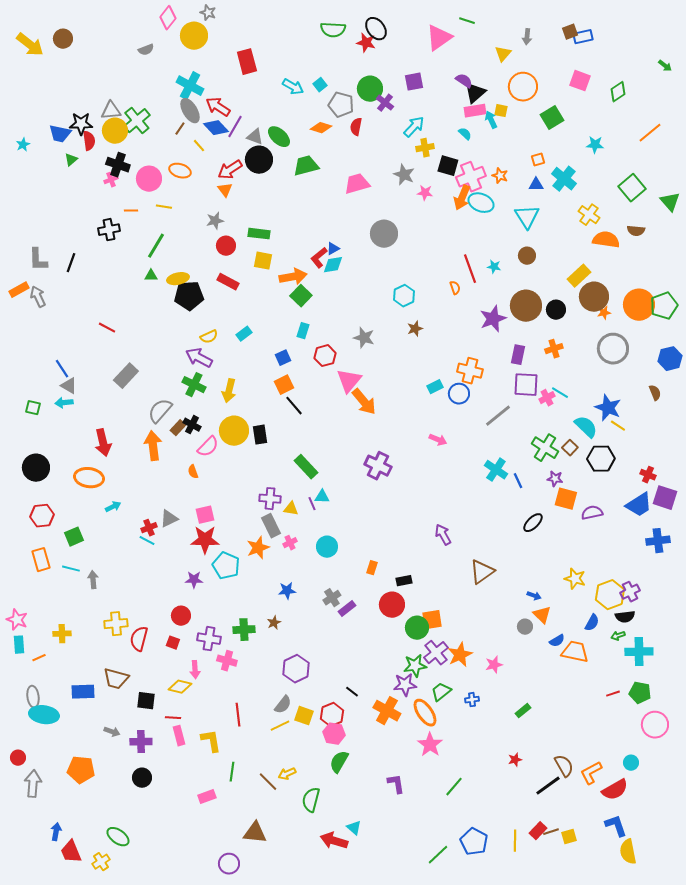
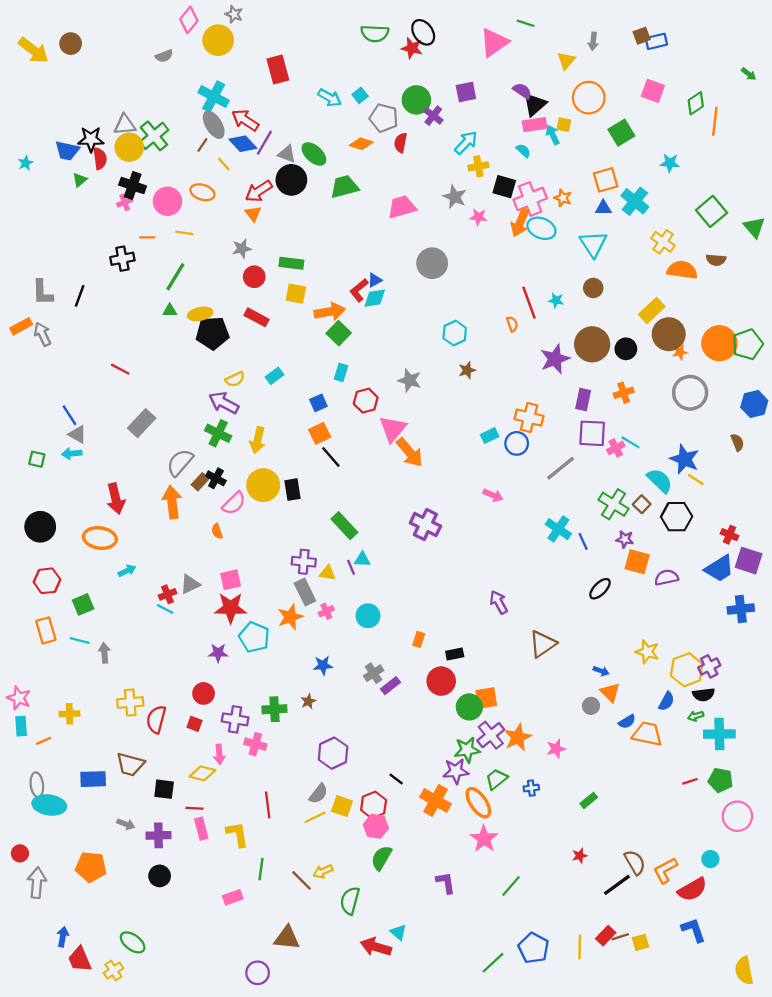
orange line: (650, 133) -> (715, 121), moved, turned -45
orange square: (538, 160) -> (606, 180), size x1.6
yellow semicircle: (628, 852) -> (744, 971), moved

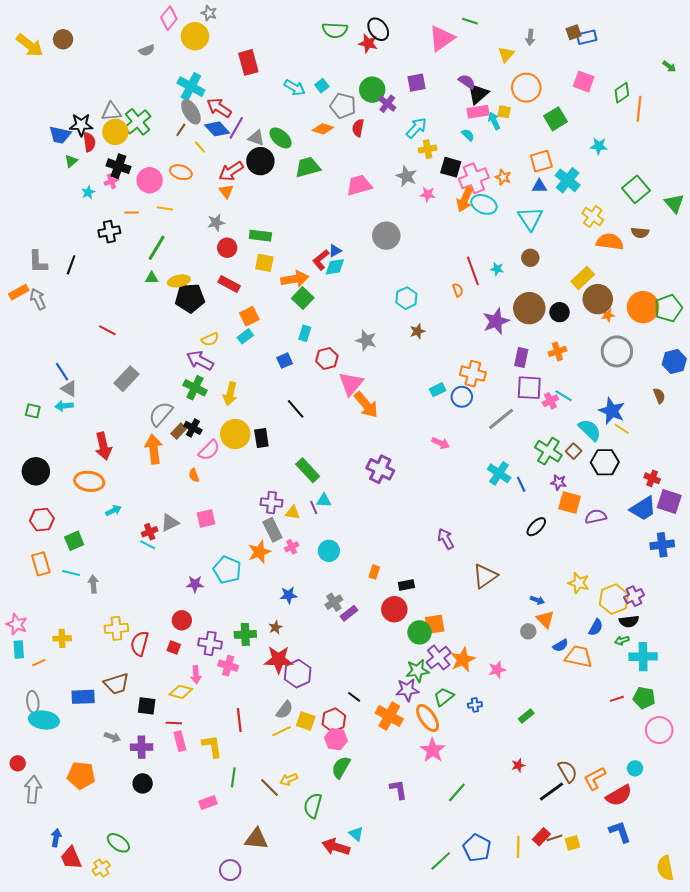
cyan star: (26, 163) -> (88, 192), moved
orange square: (320, 433) -> (249, 316), moved
red star: (231, 608) -> (279, 660), moved
brown trapezoid: (130, 764) -> (116, 684), turned -32

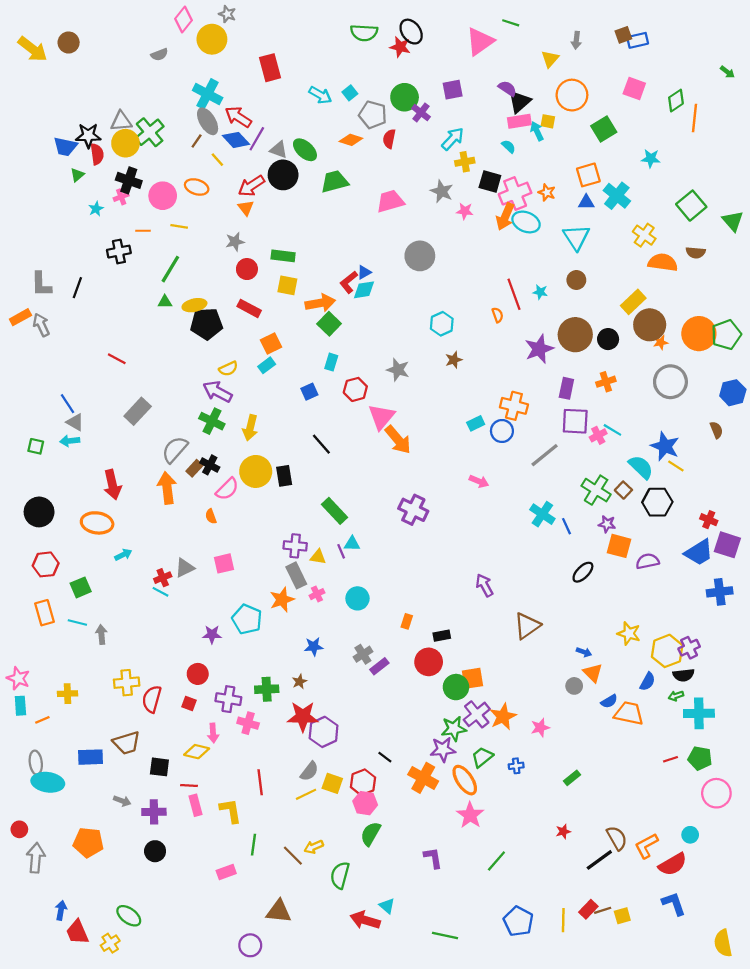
green line: (441, 861) -> (445, 935), moved, turned 55

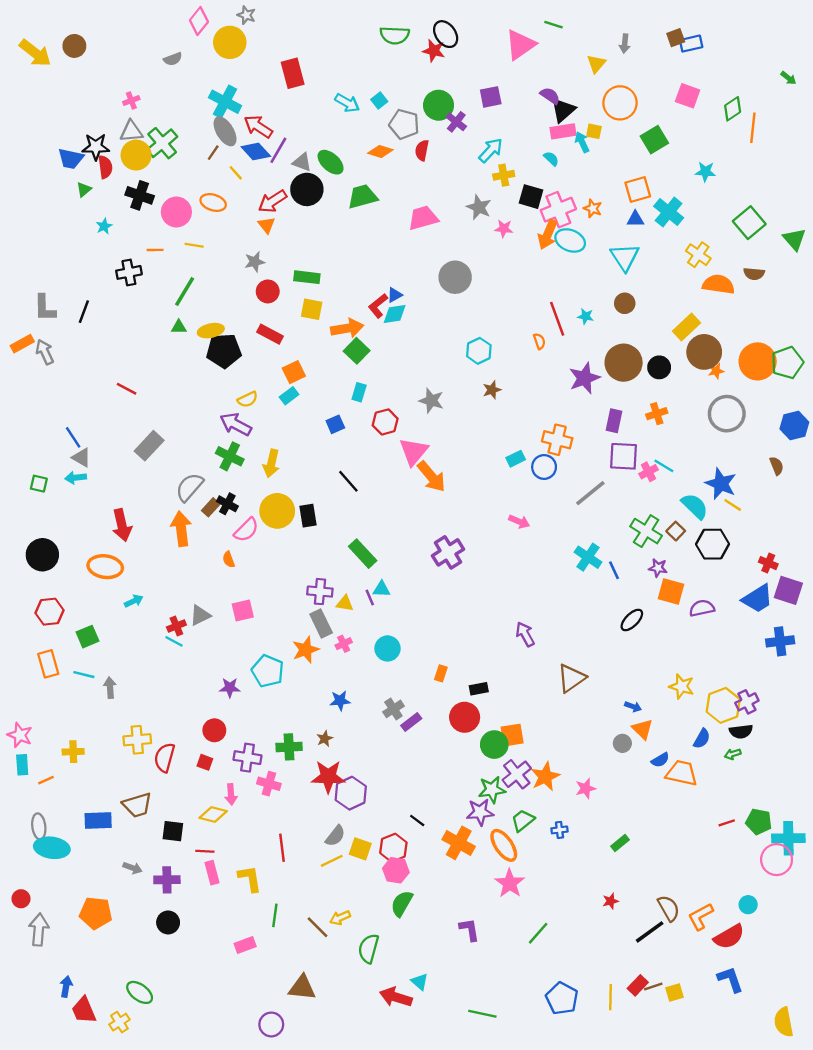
pink cross: (121, 197) -> (131, 100), moved
purple cross: (413, 510) -> (448, 552), turned 32
cyan cross: (699, 713) -> (788, 838), moved

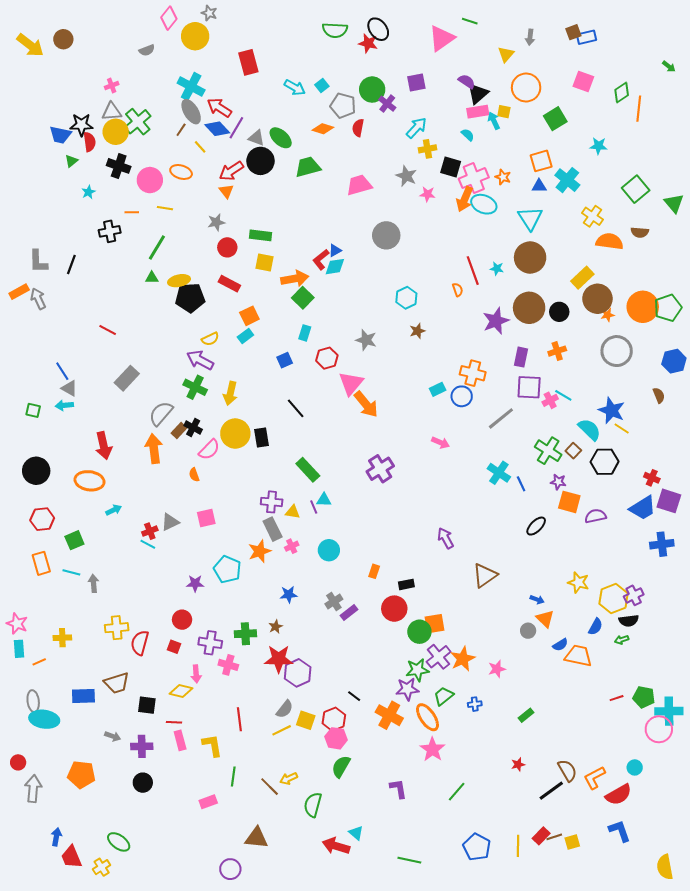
brown circle: (625, 303) -> (530, 257), size x1.8

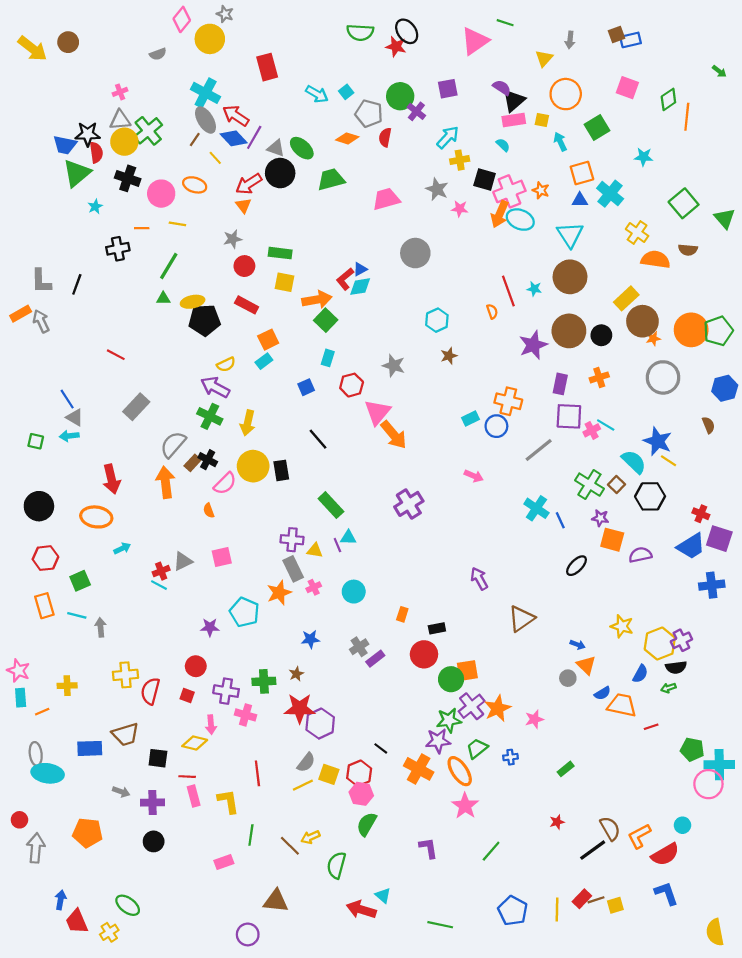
cyan arrow: (494, 121) -> (560, 142), moved
green triangle: (71, 161) -> (77, 173), size x2.0
red line: (617, 698) -> (651, 727), moved

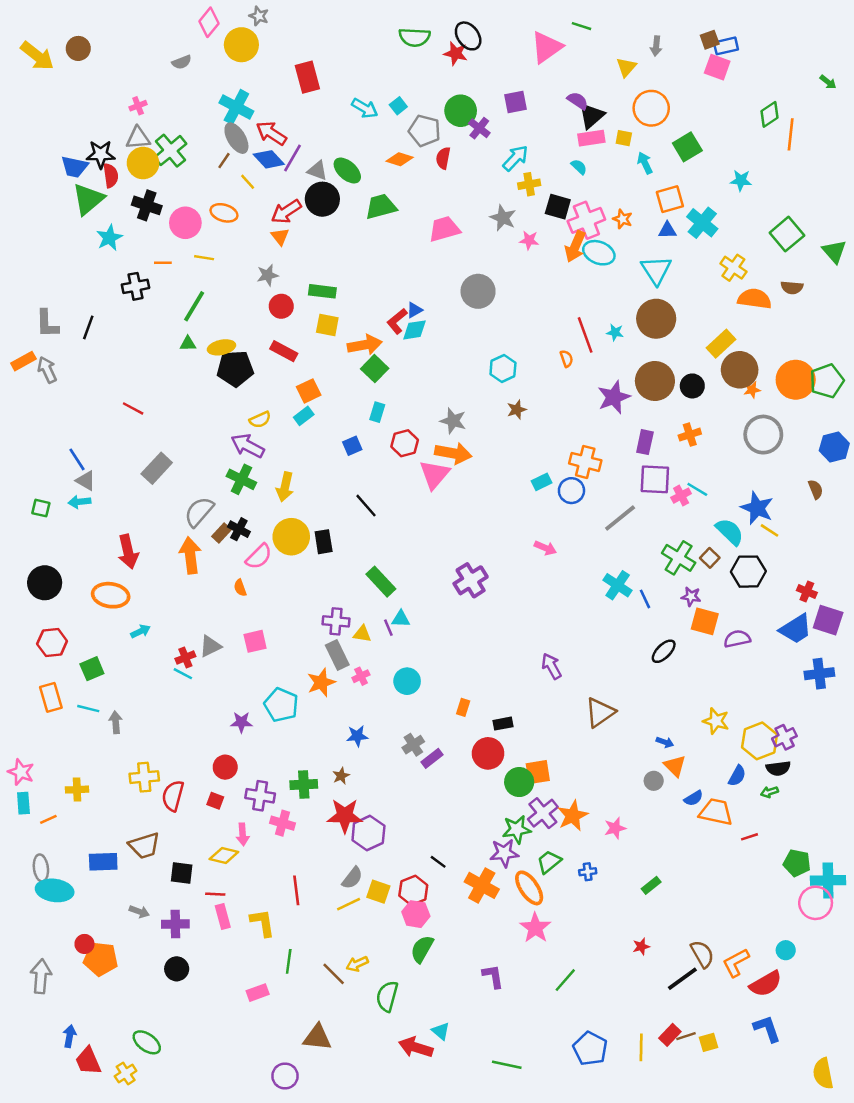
pink square: (627, 88) -> (717, 67), moved
cyan star: (95, 207) -> (109, 238), size x1.5
orange arrow: (394, 435) -> (453, 453), moved, turned -40
red circle: (19, 820) -> (84, 944), moved

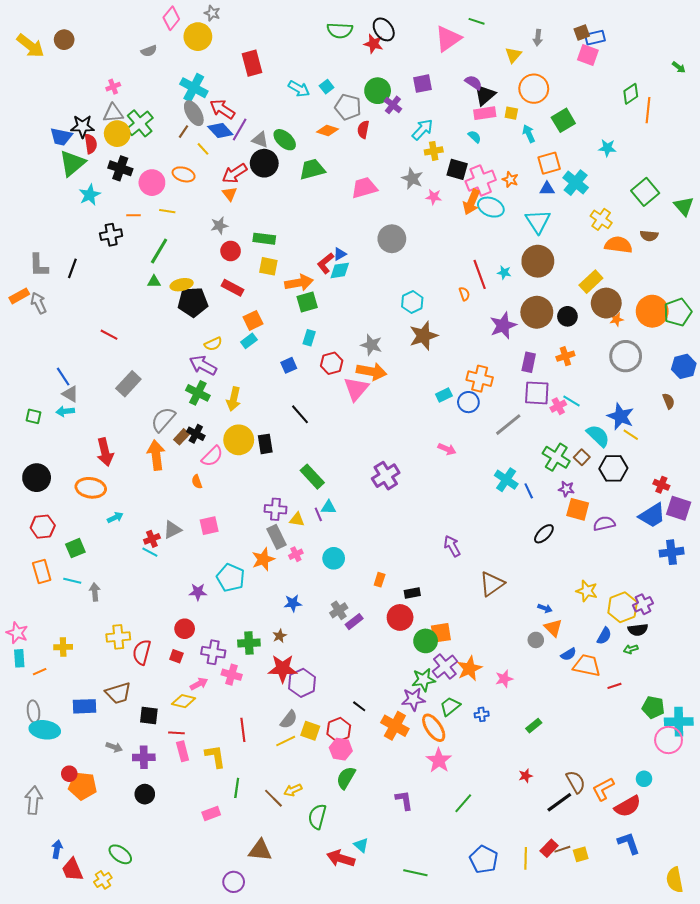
green square: (375, 369) -> (307, 302), turned 30
brown star: (517, 410) -> (423, 336), size x1.8
pink arrow: (243, 834) -> (199, 684), turned -114

